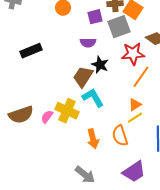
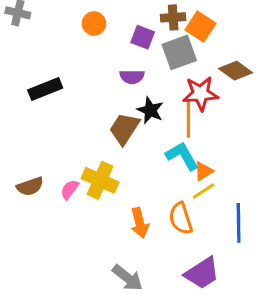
purple square: (95, 17) -> (143, 37), turned 35
orange line: (141, 77) -> (188, 119), moved, turned -35
cyan L-shape: (93, 98) -> (182, 156), moved
brown semicircle: (21, 115) -> (30, 186), size x0.7

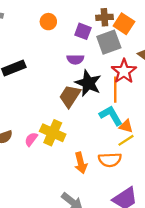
red star: (201, 94) -> (124, 71), turned -30
black star: (150, 110) -> (88, 83), size x1.4
orange triangle: (204, 171) -> (126, 126), turned 48
orange semicircle: (181, 218) -> (110, 160), turned -75

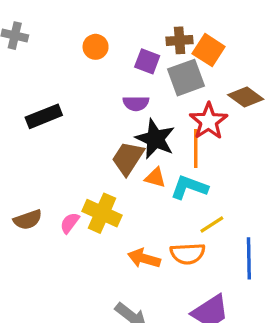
cyan L-shape: (111, 115) -> (189, 187), turned -40
orange triangle: (126, 126) -> (155, 178), moved
orange arrow: (81, 163) -> (144, 258), turned 120

